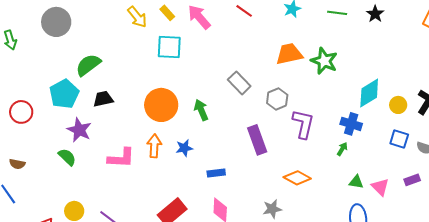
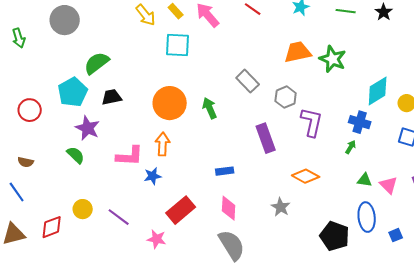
blue star: (184, 148) -> (153, 176), moved
gray star: (272, 209) -> (281, 207), turned -30

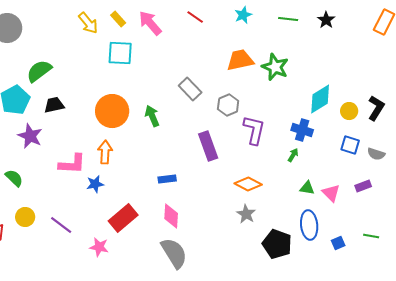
green semicircle: (76, 155) -> (14, 178), moved
gray star: (281, 207) -> (246, 214), moved

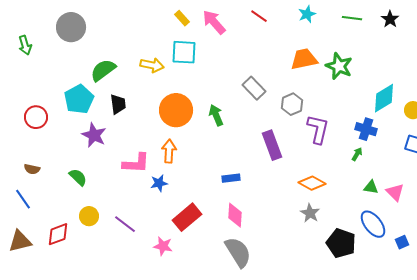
yellow arrow: (88, 23) -> (152, 65), moved, turned -40
black trapezoid: (54, 105) -> (118, 104), turned 95
blue ellipse: (309, 225) -> (373, 224), turned -32

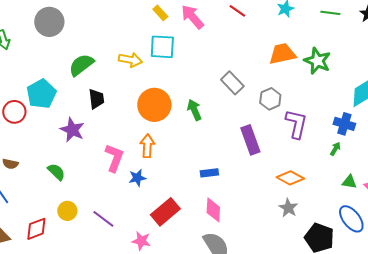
cyan pentagon: (79, 99) -> (41, 94), moved
pink L-shape: (136, 163) -> (114, 158), turned -72

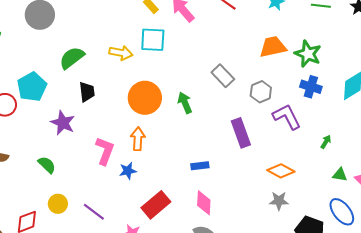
purple L-shape: (296, 124) -> (287, 117), turned -40
blue cross: (344, 124) -> (311, 87), moved
gray star: (288, 208) -> (279, 201), turned -30

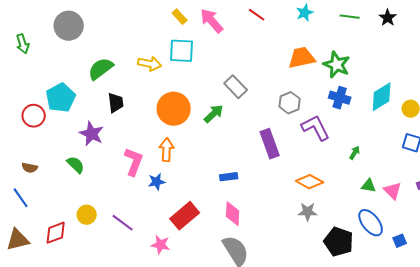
gray rectangle: (223, 76) -> (236, 87), moved
green arrow: (185, 103) -> (214, 114), turned 70
green semicircle: (47, 165) -> (76, 165), moved

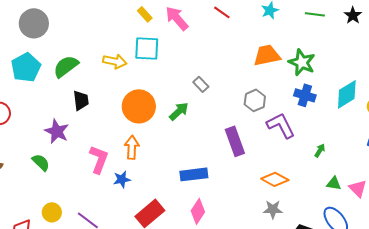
gray rectangle: (236, 87) -> (201, 84), size x0.7
cyan pentagon: (61, 98) -> (26, 67), moved
blue rectangle: (229, 177) -> (194, 174), size x1.5
pink diamond: (233, 214) -> (198, 211), turned 30

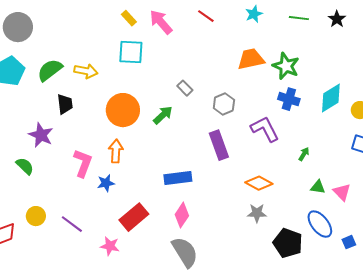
yellow arrow: (115, 61) -> (86, 71), moved
gray hexagon: (255, 100) -> (224, 104), moved

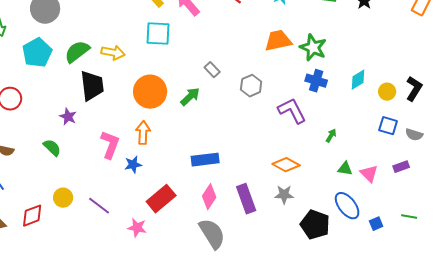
cyan diamond: (331, 98) -> (358, 80), size x0.7
black trapezoid: (65, 104) -> (92, 86), size x1.5
purple star: (41, 135) -> (68, 117), size x0.7
purple rectangle: (219, 145) -> (246, 199), moved

